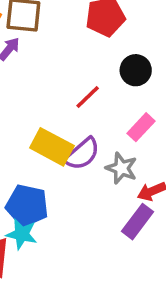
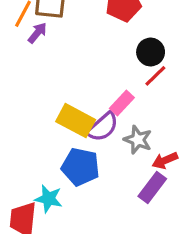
red line: (88, 97) -> (155, 76), moved
pink rectangle: (141, 127) -> (122, 103), moved
blue pentagon: (27, 206) -> (80, 167), moved

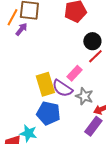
yellow rectangle: (76, 121) -> (45, 84), turned 45
purple semicircle: (103, 127) -> (62, 88), turned 75

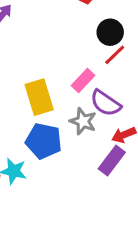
purple semicircle: (62, 88) -> (106, 103), moved
gray star: (84, 96) -> (83, 121), moved

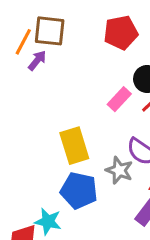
pink rectangle: (83, 81) -> (119, 99), moved

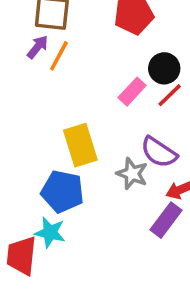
orange line: (23, 42) -> (59, 56), moved
blue pentagon: (79, 190) -> (63, 191), moved

